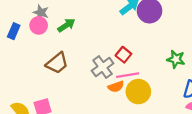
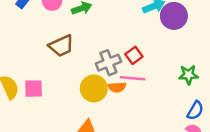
green star: (176, 59) -> (188, 75), turned -30
yellow circle: (138, 92) -> (94, 88), moved

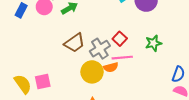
brown trapezoid: (61, 46) -> (74, 43), moved
green star: (188, 75) -> (153, 43), moved

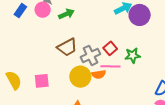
green star: (153, 43) -> (133, 56), moved
pink square: (43, 81) -> (42, 81), moved

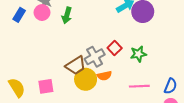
green arrow: (66, 14) -> (67, 15), turned 133
brown trapezoid: (67, 47) -> (76, 65), moved
pink line: (110, 66) -> (139, 86), moved

